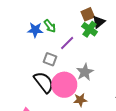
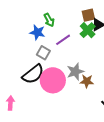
blue star: (35, 30) -> (37, 32), moved
black semicircle: (44, 82) -> (33, 74), turned 80
brown star: (80, 100) -> (87, 81), moved

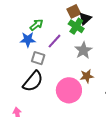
green arrow: (49, 20) -> (36, 25), turned -88
gray star: (75, 72) -> (83, 50), moved
pink circle: (53, 80) -> (69, 90), moved

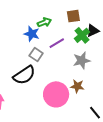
brown square: (74, 11) -> (73, 16), moved

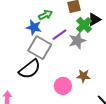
gray square: (36, 55) -> (40, 48), size x1.6
gray star: (82, 61) -> (77, 41), moved
pink circle: (56, 94) -> (63, 86), size x0.7

